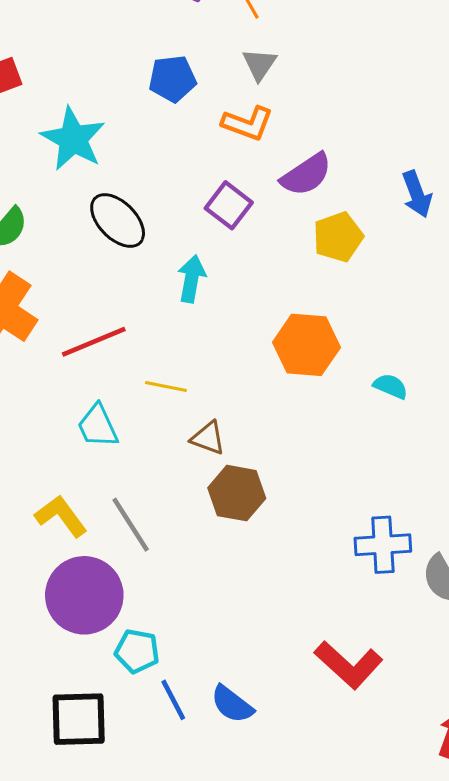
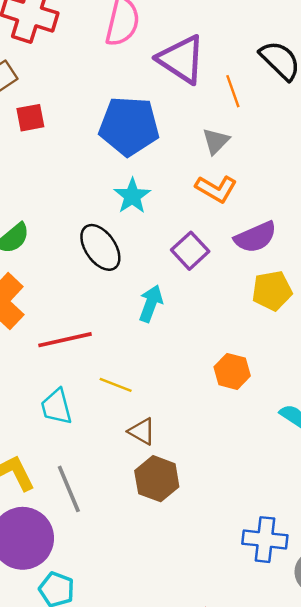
gray triangle: (259, 64) -> (216, 141), moved
blue pentagon: (172, 79) -> (129, 126), moved, size x1.6
cyan star: (73, 139) -> (132, 196), moved, size x0.7
orange hexagon: (306, 345) -> (232, 371), size x0.7

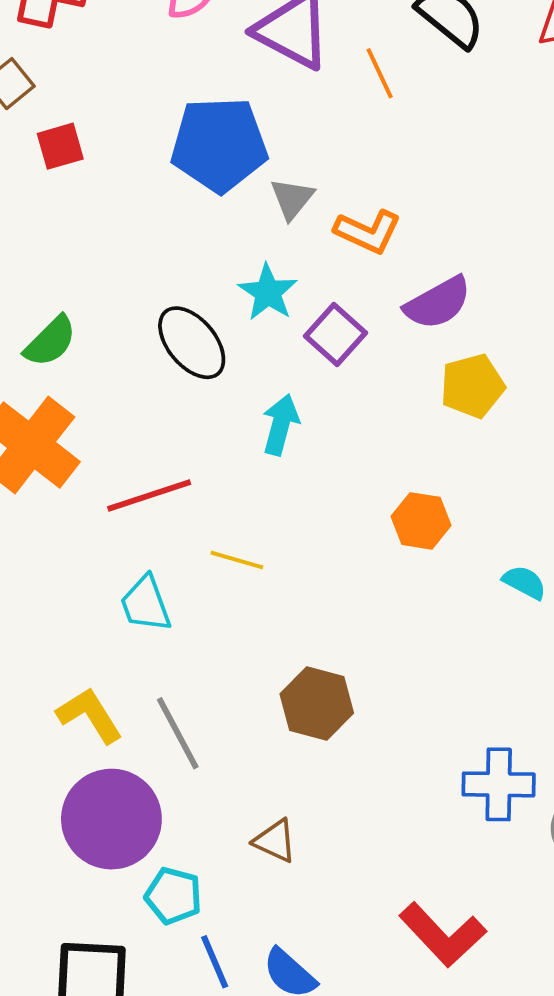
gray triangle: (216, 141) -> (292, 199), moved
cyan star: (132, 196) -> (268, 292), moved
brown triangle: (142, 431) -> (275, 841), moved

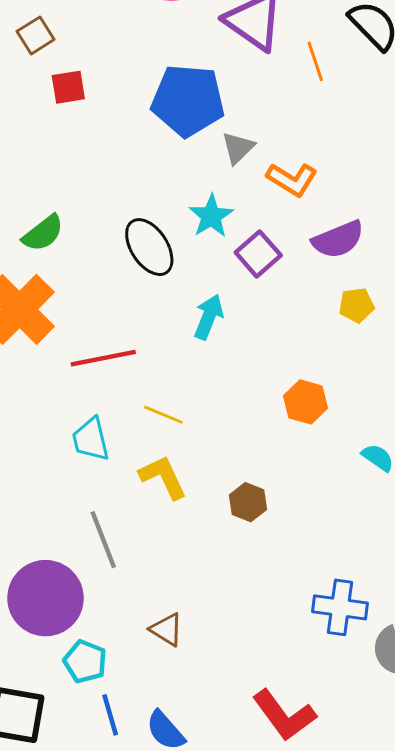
yellow pentagon: (472, 386) -> (356, 305), size x0.7
brown hexagon: (317, 704) -> (248, 502), moved, size x0.7
yellow L-shape: (90, 715) -> (163, 477), moved

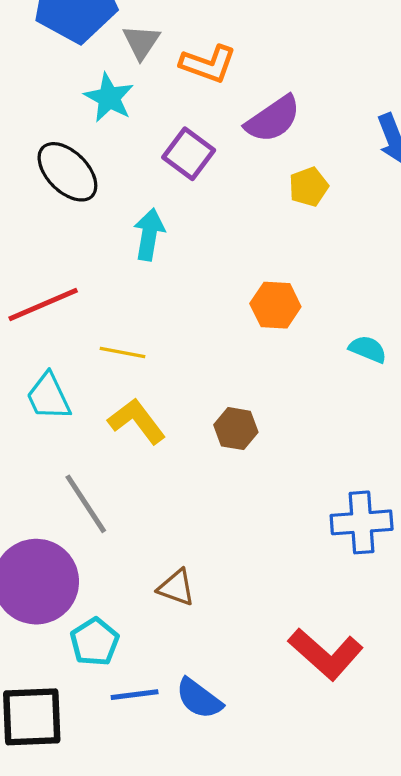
cyan star: (211, 216) -> (109, 98), moved
cyan pentagon: (85, 662) -> (95, 642), turned 30
blue line: (110, 715) -> (135, 695), turned -69

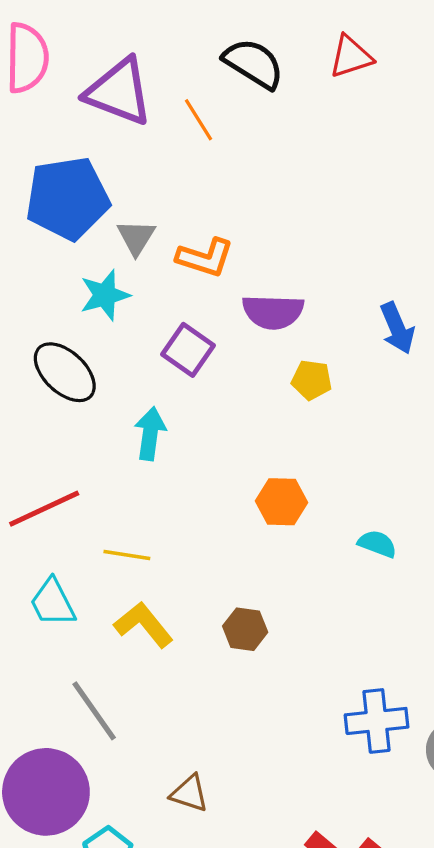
cyan star: (109, 98) -> (105, 295), turned 30
purple semicircle: (273, 119) -> (273, 312), turned 38
yellow pentagon: (309, 187) -> (312, 380), turned 30

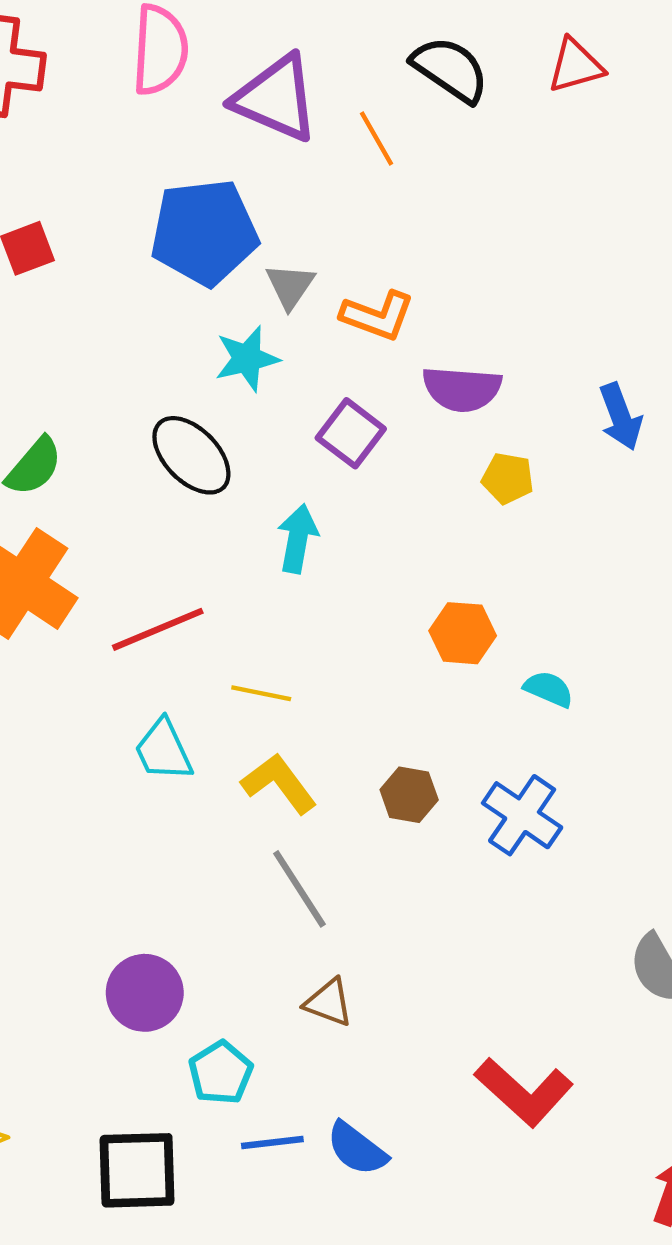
cyan semicircle: (377, 544) -> (549, 689), moved
gray line: (94, 711) -> (299, 889), moved
blue cross: (377, 721) -> (522, 815), moved, turned 38
purple circle: (46, 792) -> (145, 993), size x0.7

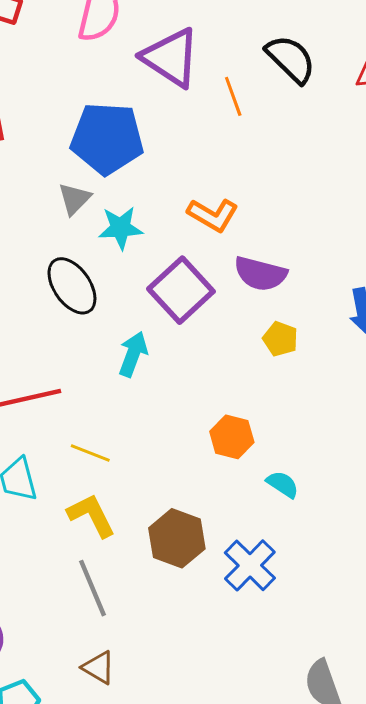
gray triangle: (290, 286) -> (74, 199), moved
purple square: (351, 433) -> (181, 290), size x1.4
brown hexagon: (409, 795) -> (177, 538), size x1.5

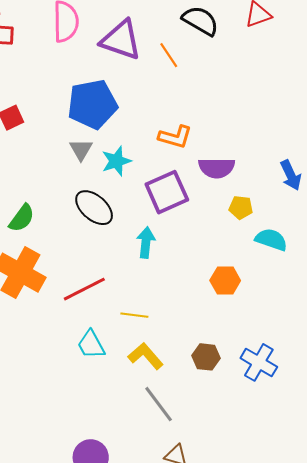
purple square: (181, 290) -> (167, 192), turned 33
cyan semicircle: (283, 484) -> (271, 240), moved, size x1.4
brown hexagon: (177, 538) -> (206, 357), size x0.7

